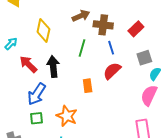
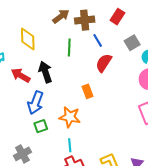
orange rectangle: (88, 86) -> (87, 91), moved

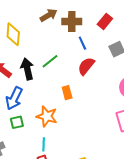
green line: (69, 47) -> (50, 61), moved, turned 42

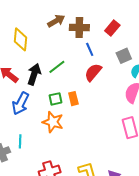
black arrow: (27, 69) -> (34, 74), turned 30
green square: (17, 122) -> (55, 99), moved
cyan line: (44, 144) -> (20, 141), moved

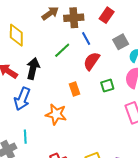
green line: (57, 67) -> (62, 50), moved
green square: (55, 99) -> (107, 86), moved

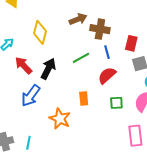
red rectangle: (107, 15) -> (131, 43), moved, turned -35
cyan line: (25, 137) -> (28, 143), moved

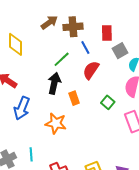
black arrow: (48, 69) -> (54, 83), moved
green square: (116, 103) -> (108, 102), moved, turned -32

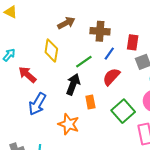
brown arrow: (49, 22) -> (66, 23), moved
yellow diamond: (16, 44) -> (51, 50), moved
blue line: (85, 48) -> (109, 54), turned 56
green square: (108, 102) -> (123, 111), size x1.6

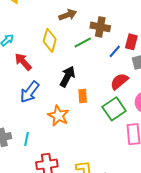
blue line: (109, 54) -> (115, 51), moved
green line: (84, 62) -> (83, 42), moved
red semicircle: (111, 77) -> (119, 81), moved

